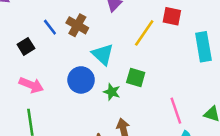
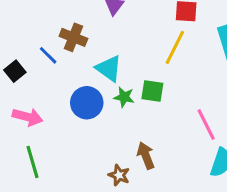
blue line: (50, 27) -> (48, 55), moved
yellow line: (144, 33) -> (175, 47), moved
green star: (112, 92) -> (124, 97), moved

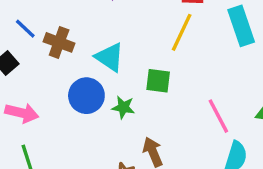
brown cross: (73, 37) -> (59, 42), moved
blue line: (48, 55) -> (25, 29), moved
green star: (124, 97) -> (123, 107), moved

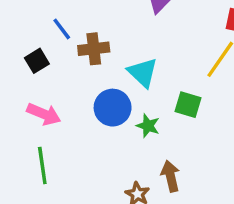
brown cross: (59, 42) -> (94, 49), turned -36

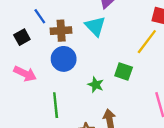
cyan triangle: (143, 72) -> (95, 26), moved
blue circle: (113, 108) -> (64, 59), moved
green line: (42, 165) -> (56, 105), moved

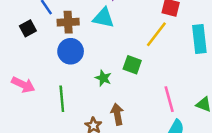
cyan triangle: (95, 26) -> (103, 18), turned -35
pink arrow: (25, 74) -> (23, 85), moved

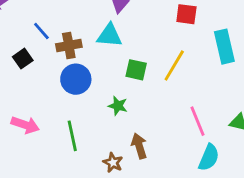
yellow line: (156, 34) -> (174, 65), moved
green square: (132, 65) -> (136, 70), moved

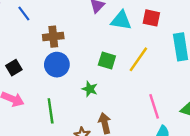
blue line: (41, 31) -> (24, 13), moved
cyan triangle: (109, 35) -> (121, 20), moved
black square: (23, 59) -> (14, 68), moved

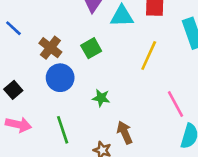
brown cross: (53, 37) -> (50, 48), turned -36
green square: (107, 61) -> (91, 48), moved, turned -36

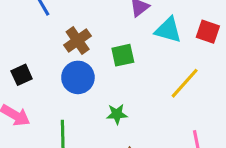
green star: (101, 98) -> (117, 114), turned -30

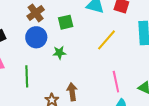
green star: (117, 114) -> (59, 53), moved

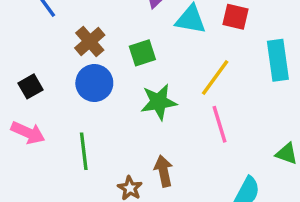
green star: (59, 53) -> (159, 102), moved, size x1.5
pink line: (116, 82) -> (219, 124), moved

